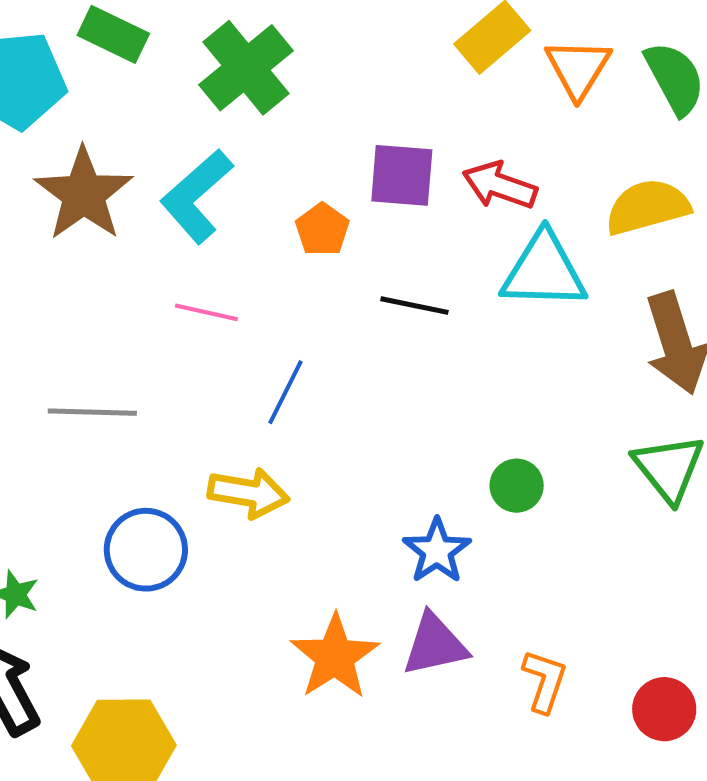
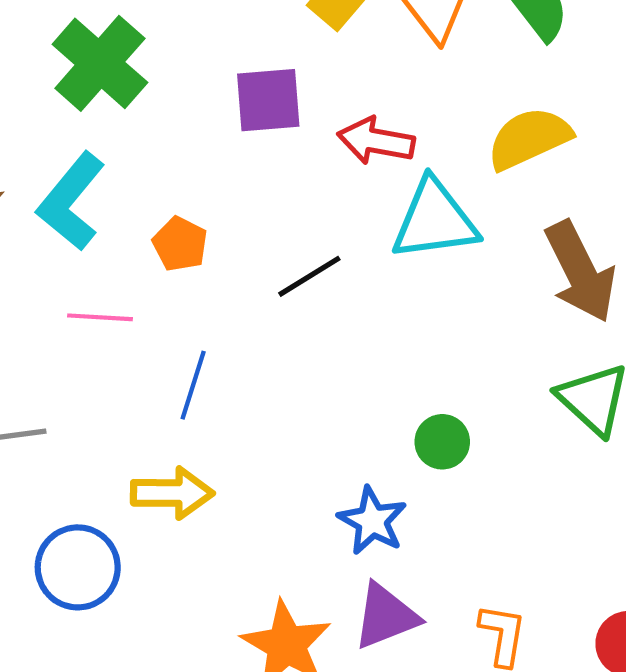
purple square: (402, 175) -> (268, 100), moved
orange pentagon: (322, 230) -> (180, 244), moved
black line: (414, 306) -> (309, 276), turned -34

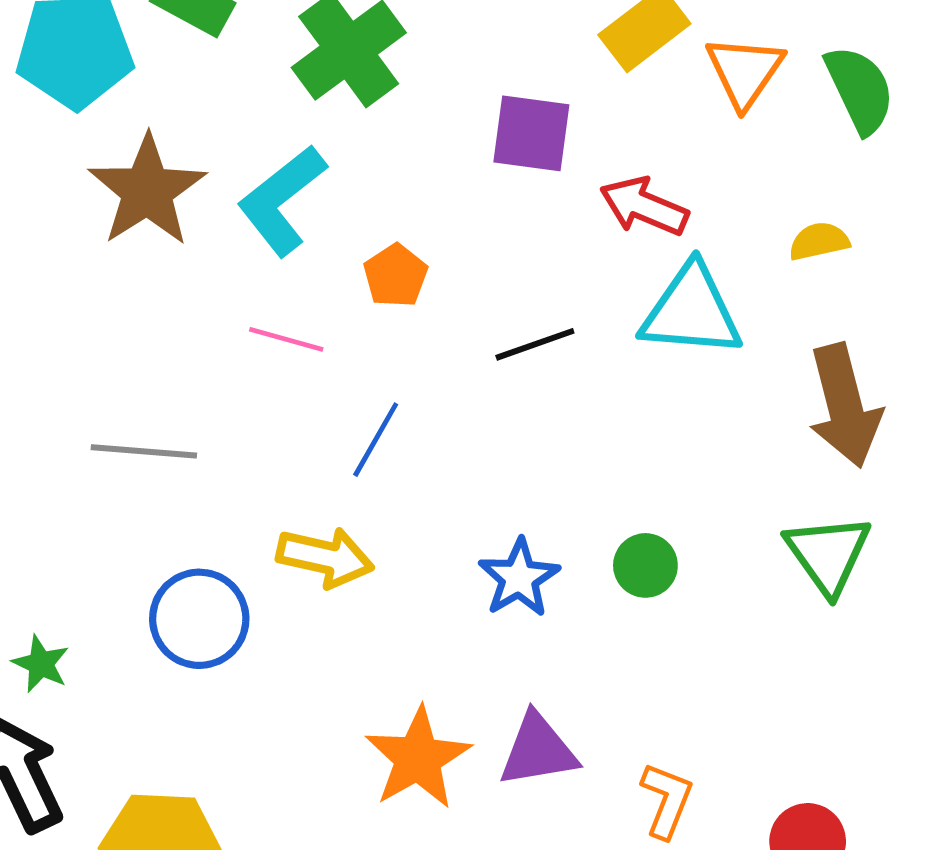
yellow semicircle: (529, 138) -> (819, 241), size x0.6
blue star: (372, 521) -> (519, 578), moved

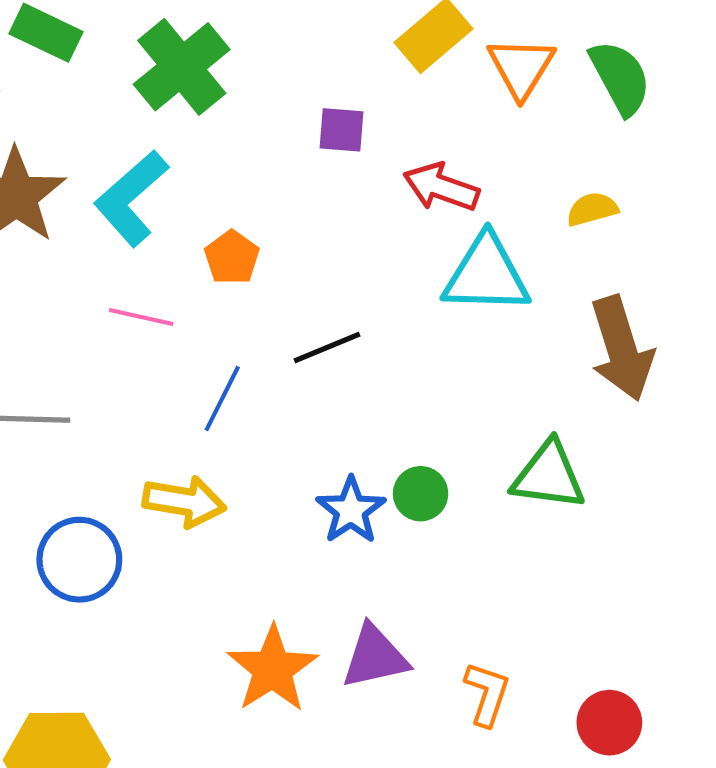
purple square: (531, 133) -> (342, 130), size x0.7
black line: (535, 344) -> (327, 347), moved
green triangle: (828, 554) -> (549, 476), moved, turned -44
green circle: (645, 565) -> (421, 494), moved

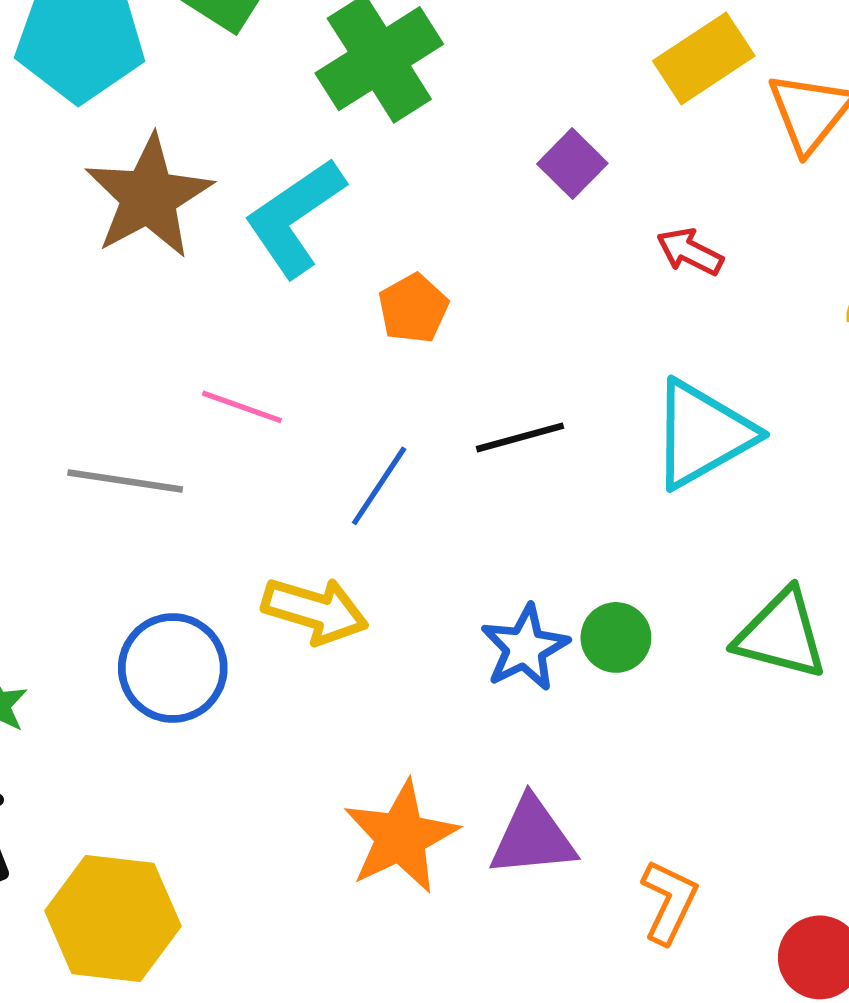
purple square: (342, 130) -> (572, 164), turned 33
red arrow: (441, 187) -> (690, 252), size x0.7
cyan triangle: (486, 275) -> (702, 434), moved, turned -38
pink line: (141, 317) -> (242, 407), moved

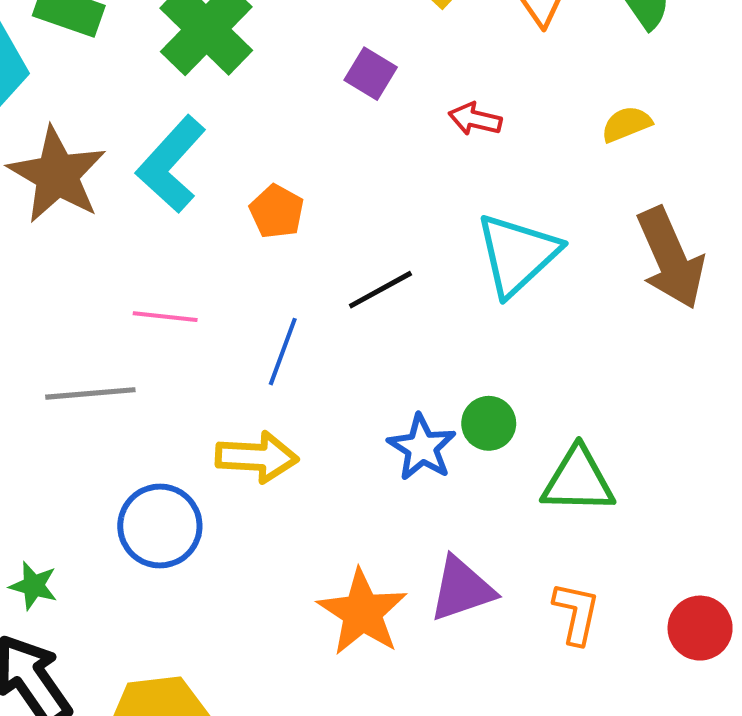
green triangle: (781, 634) -> (578, 480), moved

